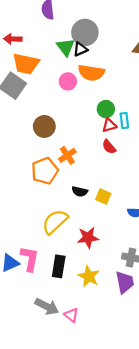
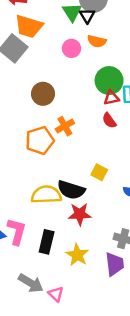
black triangle: (80, 49) -> (87, 16), turned -42
orange semicircle: (91, 73) -> (97, 41), size x0.7
green circle: (106, 109) -> (109, 81), size x1.5
black semicircle: (80, 191) -> (71, 190), moved, size x1.6
yellow semicircle: (55, 222) -> (46, 195), turned 36

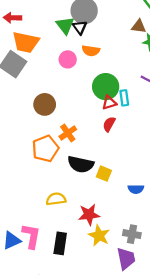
red semicircle: (109, 120) -> (109, 124), turned 70
black semicircle: (71, 190) -> (81, 164), moved
yellow semicircle: (46, 195) -> (56, 199), size x0.7
yellow star: (77, 255) -> (99, 236), moved

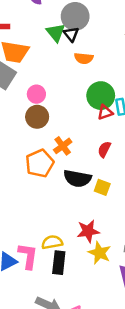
pink circle: (68, 59) -> (36, 94), moved
red semicircle: (109, 124) -> (104, 149), moved
yellow semicircle: (56, 199) -> (52, 242), moved

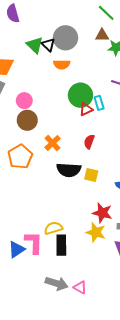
gray circle: (75, 16) -> (66, 38), moved
orange pentagon: (40, 163) -> (20, 157), moved
red star: (88, 231) -> (102, 213), moved, turned 30

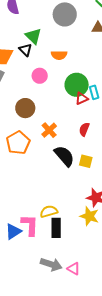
gray circle: (66, 38) -> (65, 14), moved
black triangle: (48, 45) -> (25, 50), moved
pink circle: (24, 101) -> (40, 76), moved
black semicircle: (69, 170) -> (64, 156), turned -135

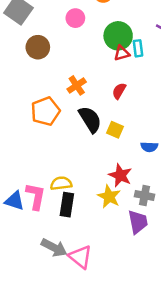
brown circle: (25, 108) -> (38, 47), moved
orange pentagon: (18, 143) -> (45, 111), moved
blue triangle: (13, 231) -> (15, 201), turned 42
pink triangle: (74, 269) -> (80, 257), size x1.5

